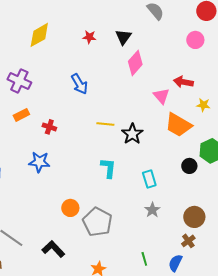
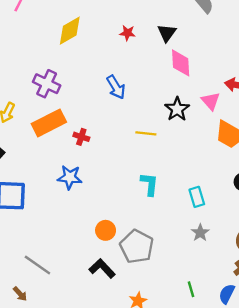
pink diamond: (135, 63) -> (181, 63), turned -45
orange rectangle: (21, 115) -> (49, 123), size x1.8
black star: (132, 134) -> (177, 109), moved
black L-shape: (53, 249) -> (102, 268), moved

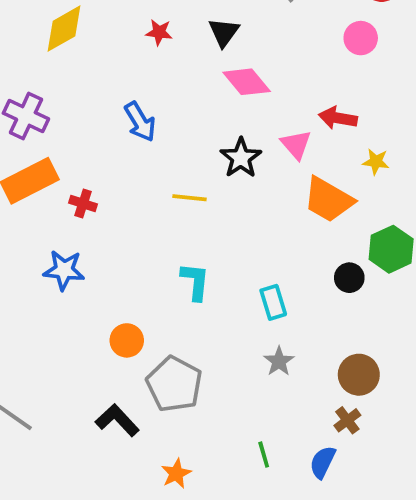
pink diamond: (181, 63) -> (247, 82), turned -36
orange circle: (106, 230) -> (127, 340), moved

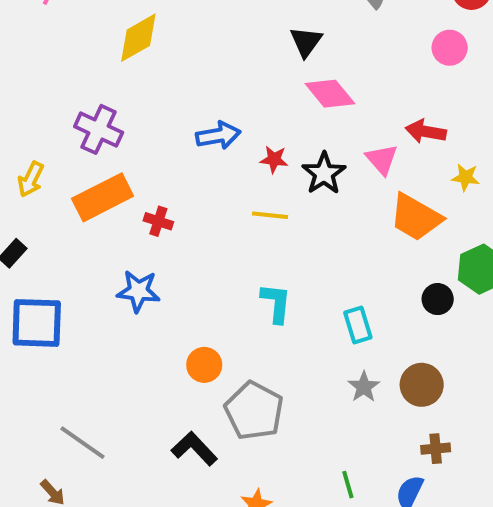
red star: (159, 32) -> (274, 159), moved
blue arrow: (140, 122) -> (218, 135), turned -69
brown circle: (359, 375) -> (422, 385), moved
brown cross: (347, 420) -> (436, 449), turned 32

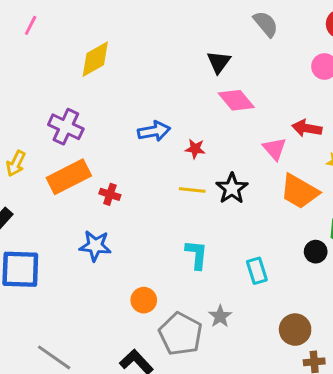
black star: (324, 173) -> (232, 188), moved
brown circle: (422, 385) -> (295, 330), moved
gray star: (364, 387) -> (220, 316), moved

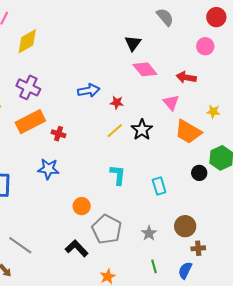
yellow diamond: (95, 59) -> (27, 41), moved
red arrow: (307, 128) -> (186, 77), moved
yellow line: (192, 190) -> (115, 131), turned -48
gray star: (220, 316) -> (149, 233), moved

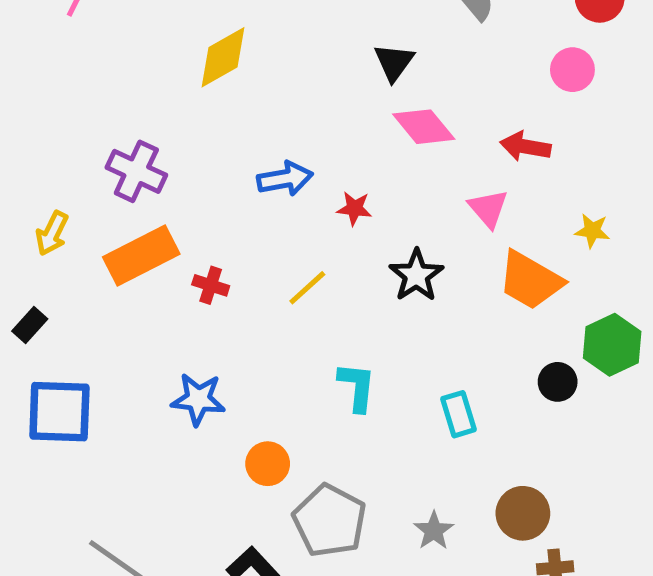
yellow diamond: (27, 41) -> (223, 57), moved
yellow line: (115, 131) -> (307, 288), moved
blue star: (48, 169) -> (198, 399), moved

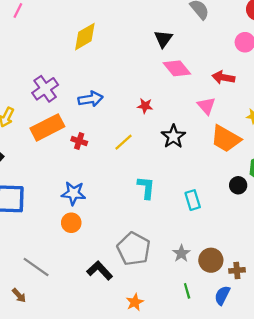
purple cross: (136, 171) -> (45, 89), turned 30
blue arrow: (285, 179) -> (91, 99), moved
orange circle: (268, 464) -> (71, 223), moved
brown circle: (523, 513) -> (211, 260), moved

